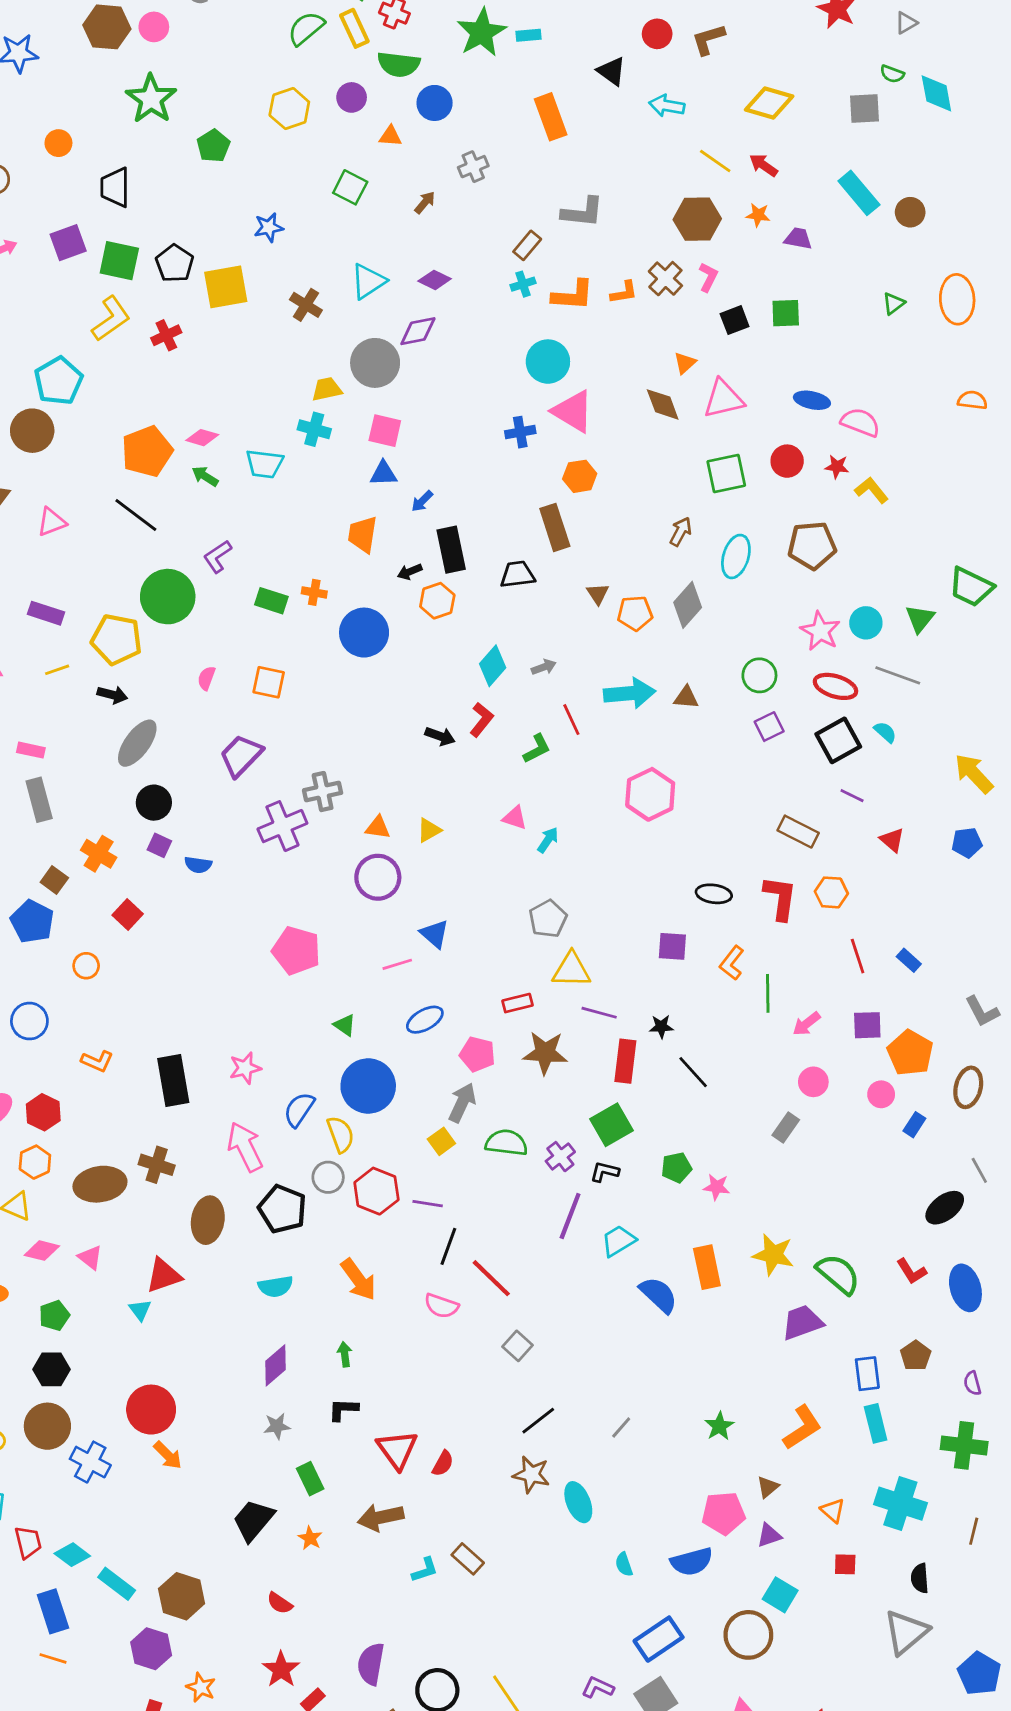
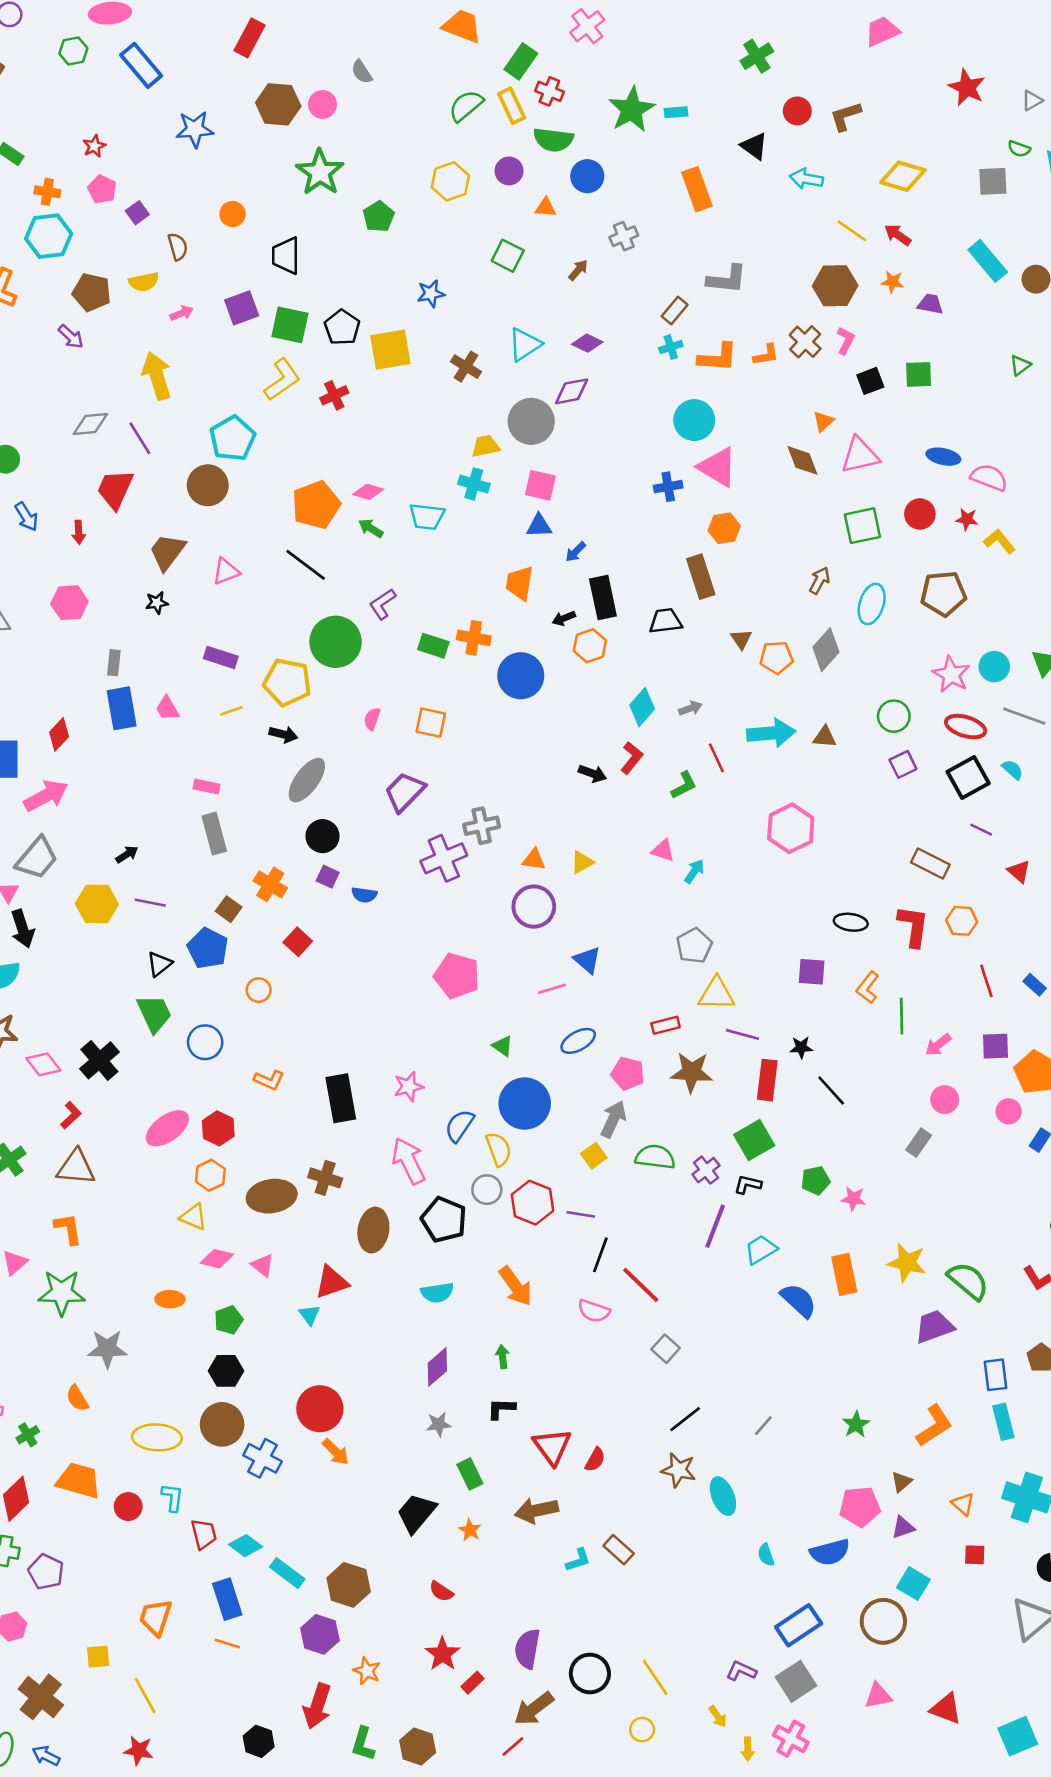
orange cross: (314, 592) -> (474, 638), size x1.4

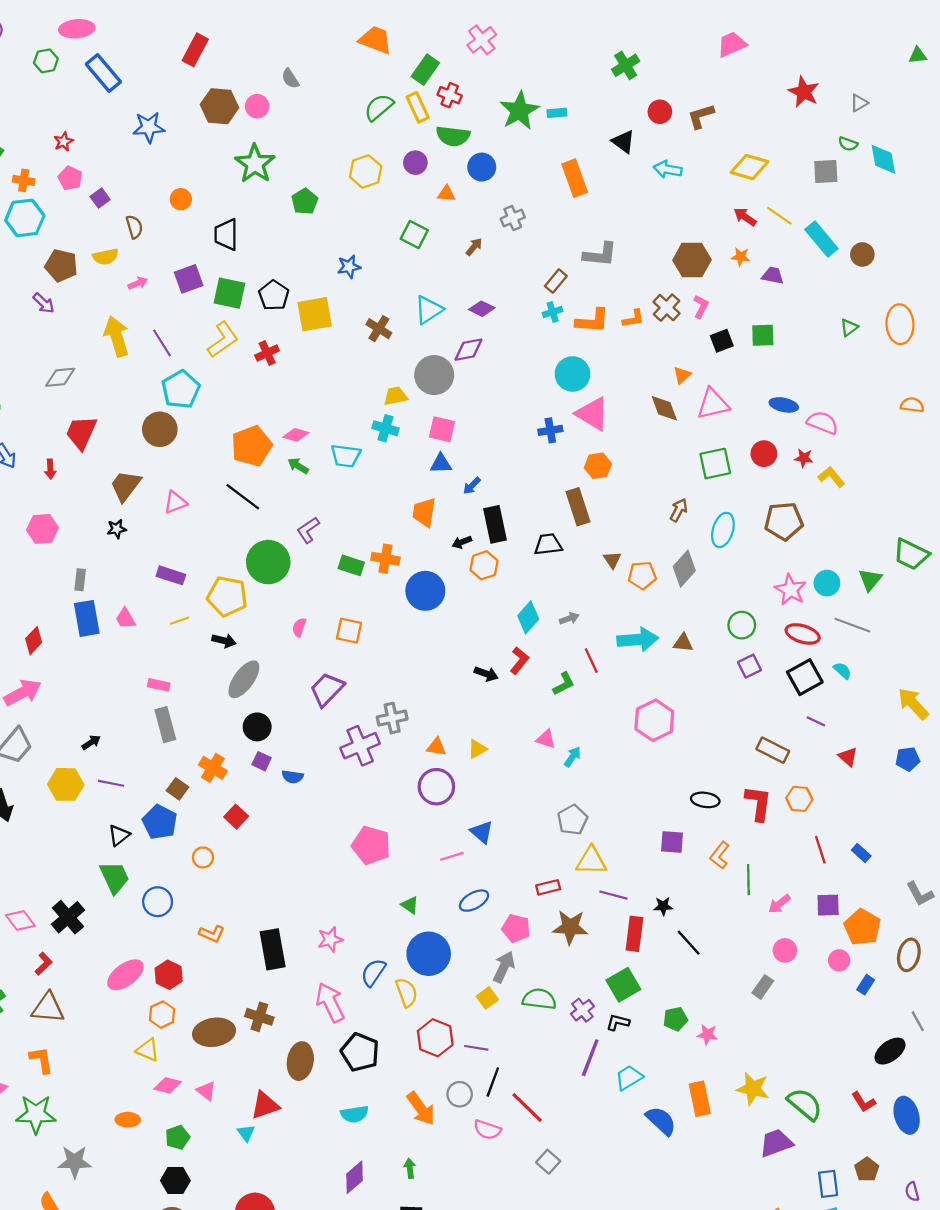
yellow line: (852, 231) -> (779, 216), moved
purple line: (140, 438) -> (162, 343), moved
gray circle: (487, 1190) -> (460, 1094), moved

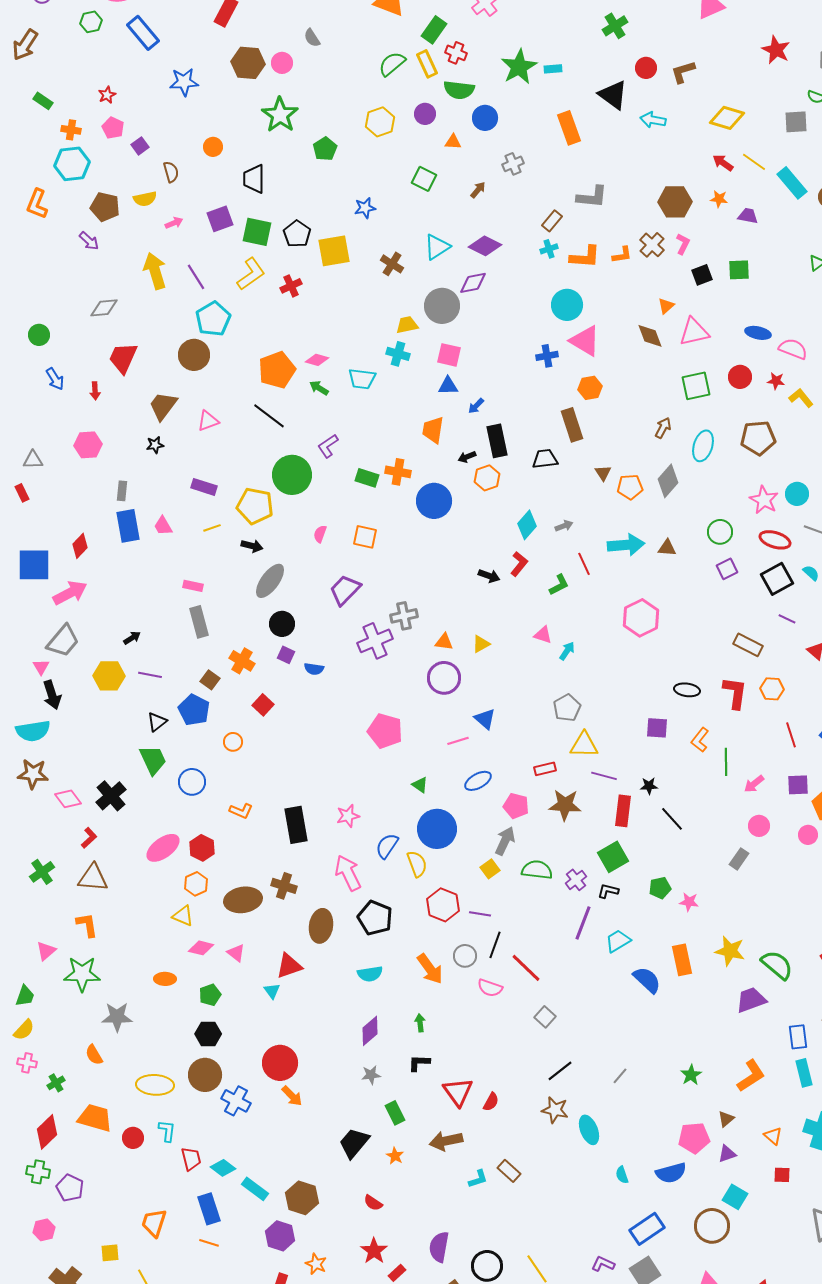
black triangle: (623, 142) -> (613, 95), size x1.4
purple diamond: (482, 309) -> (485, 246), size x1.4

